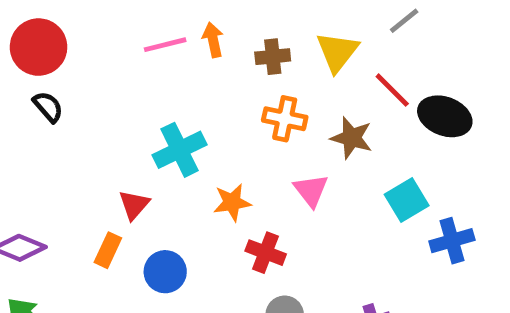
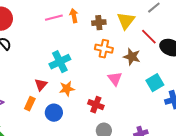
orange star: (232, 202) -> (67, 89), moved

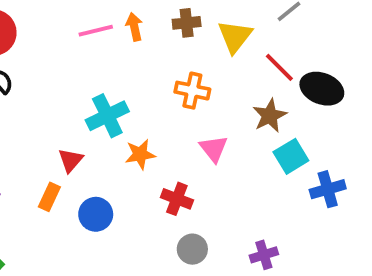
brown cross: (99, 23) -> (187, 23), moved
brown star: (132, 57) -> (270, 116), moved, turned 30
orange star: (67, 89) -> (140, 154), moved

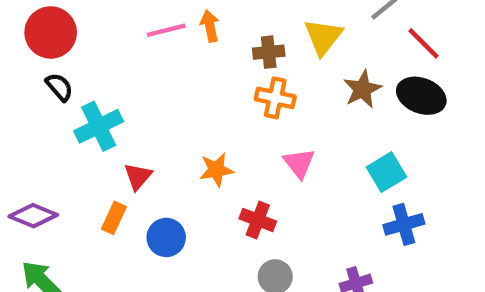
brown cross: (187, 23) -> (269, 52), moved
red line: (279, 67) -> (423, 43), moved
cyan cross: (107, 116) -> (99, 126), moved
brown star: (270, 116) -> (362, 89), moved
blue cross: (328, 189) -> (404, 224), moved

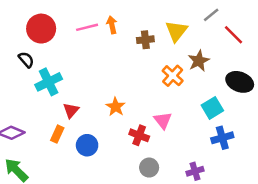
red circle: (51, 32) -> (41, 29), moved
black ellipse: (421, 96) -> (240, 82), moved
orange cross: (275, 98) -> (173, 76), moved, turned 30
pink triangle: (299, 163) -> (163, 120), moved
orange star: (216, 170) -> (116, 107), turned -30

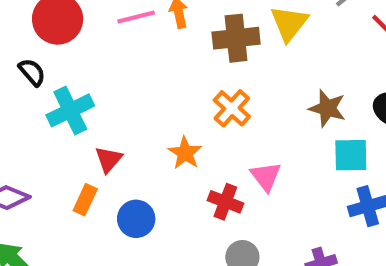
brown cross: (145, 40) -> (236, 38), size x1.5
brown star: (199, 61) -> (327, 108), moved, turned -30
orange cross: (173, 76) -> (232, 108), moved
cyan square: (212, 108) -> (351, 155), turned 30

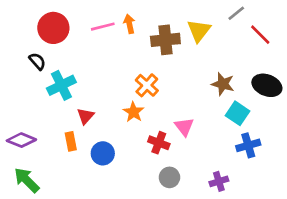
orange cross: (232, 108) -> (147, 85), moved
cyan square: (351, 155) -> (238, 113), turned 35
orange rectangle: (85, 200) -> (71, 141), turned -36

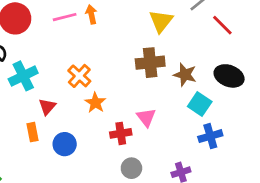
brown cross: (165, 40) -> (150, 63), moved
orange cross: (147, 85) -> (79, 76), moved
red cross: (159, 143) -> (121, 133), turned -30

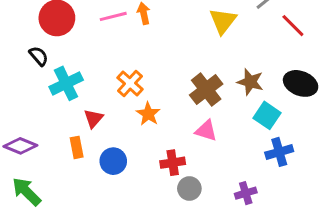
brown cross: (150, 63) -> (206, 90), moved, turned -32
pink triangle: (146, 117) -> (206, 131), turned -35
red cross: (121, 133) -> (173, 163), moved

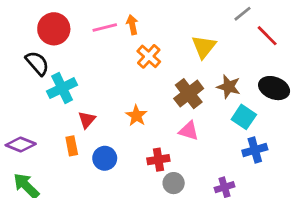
yellow triangle: (223, 21) -> (204, 47), moved
black semicircle: (39, 56) -> (37, 63), size x1.4
orange cross: (130, 83) -> (149, 56), moved

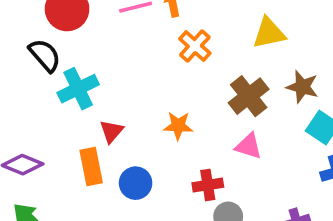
yellow triangle: (204, 47) -> (269, 33), turned 40
orange star: (136, 116) -> (178, 126), turned -30
orange rectangle: (72, 146) -> (91, 166), size x1.4

